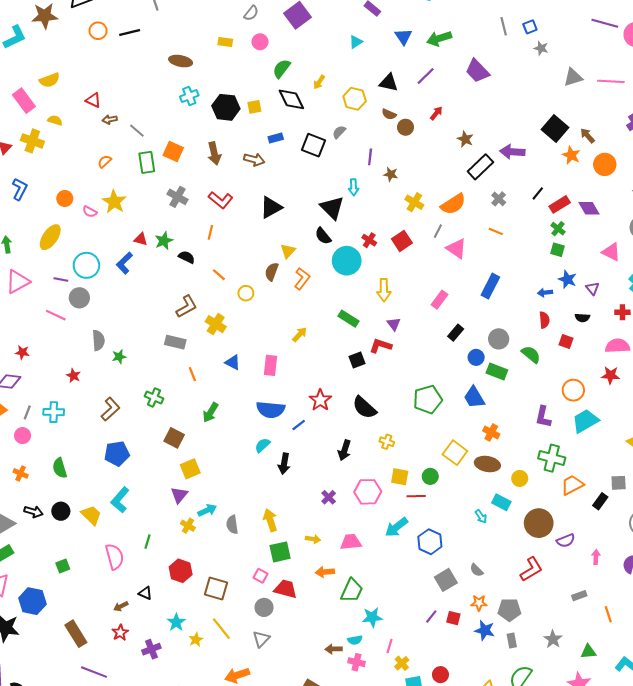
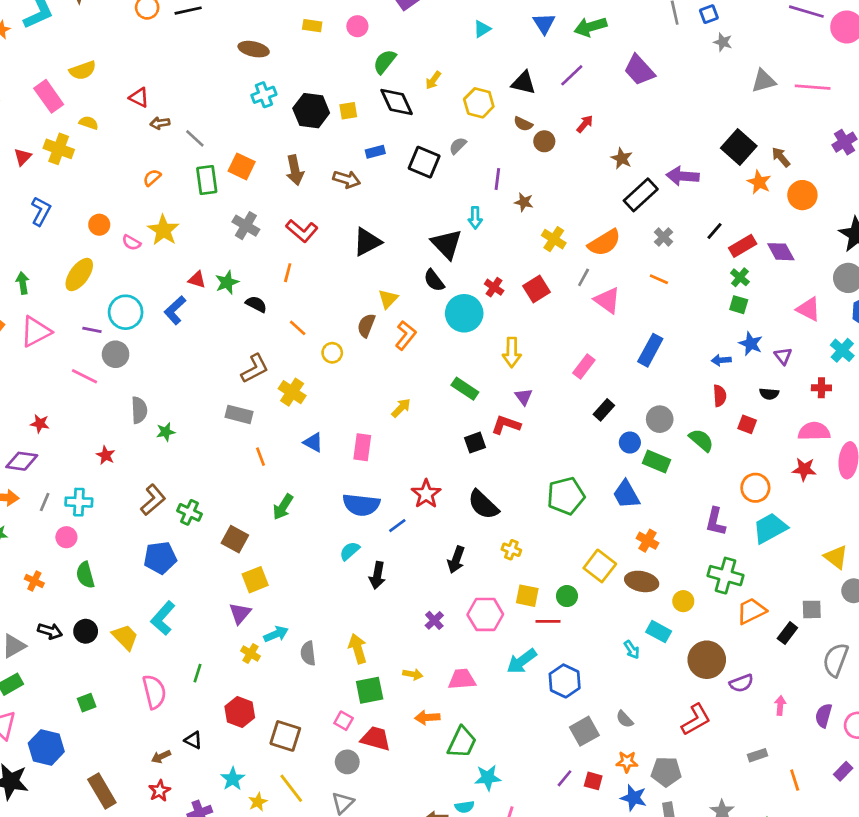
green cross: (154, 397) -> (189, 512), moved
pink circle: (23, 436) -> (66, 537), moved

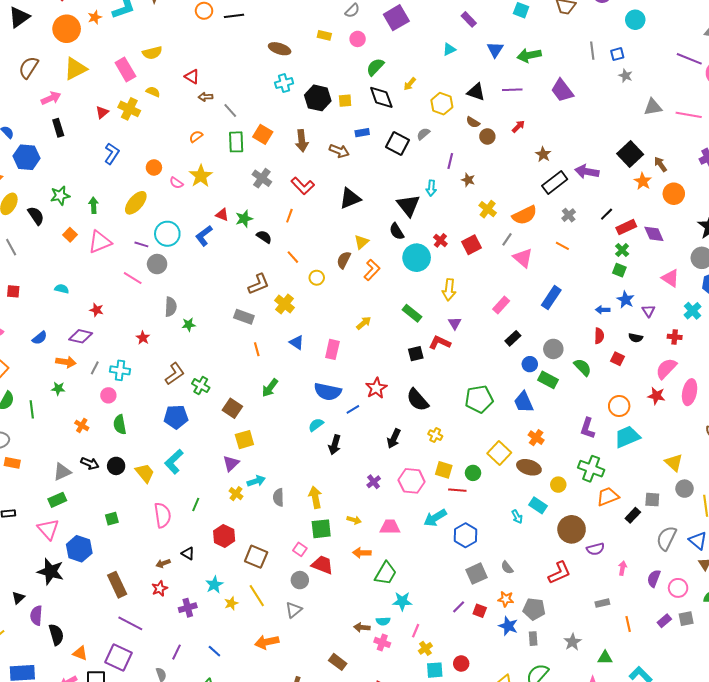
purple line: (572, 75) -> (512, 90), turned 36
pink semicircle: (814, 431) -> (666, 369), turned -50

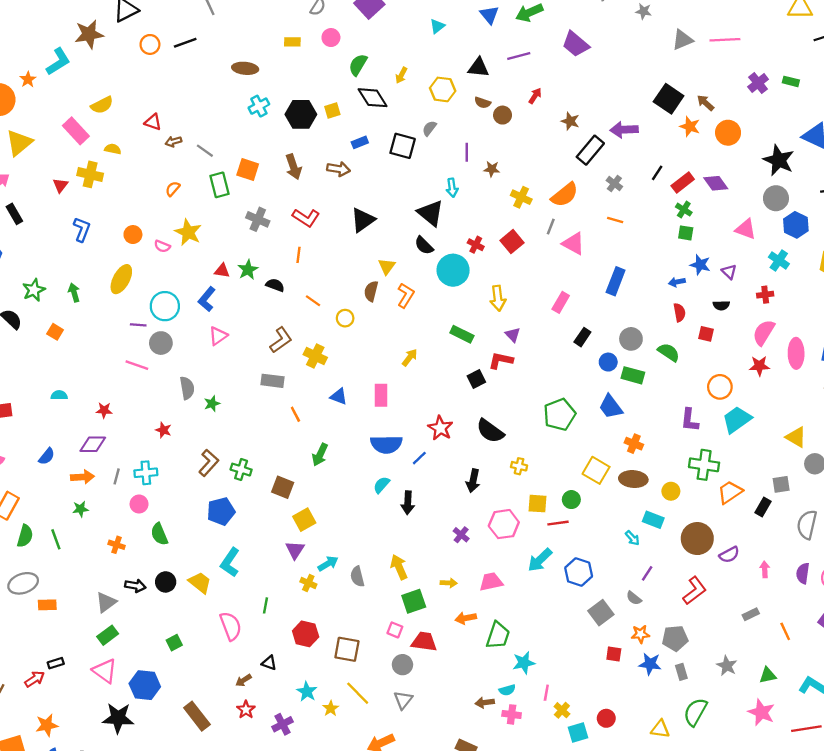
pink triangle: (100, 242) -> (218, 336), moved, size x0.7
purple line: (459, 607) -> (647, 573), moved

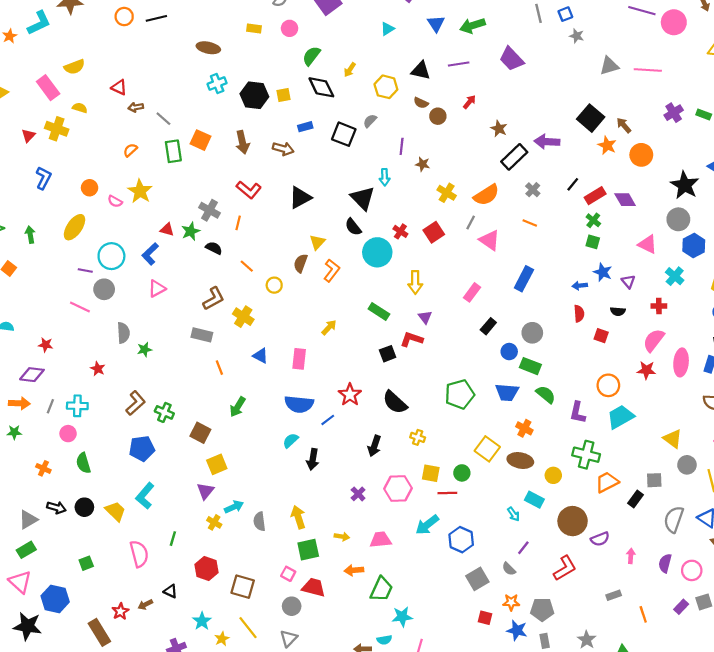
gray cross: (258, 219) -> (209, 210), moved
green semicircle: (669, 352) -> (546, 394), moved
blue trapezoid: (611, 407) -> (507, 392), turned -55
red star: (246, 710) -> (120, 611), moved

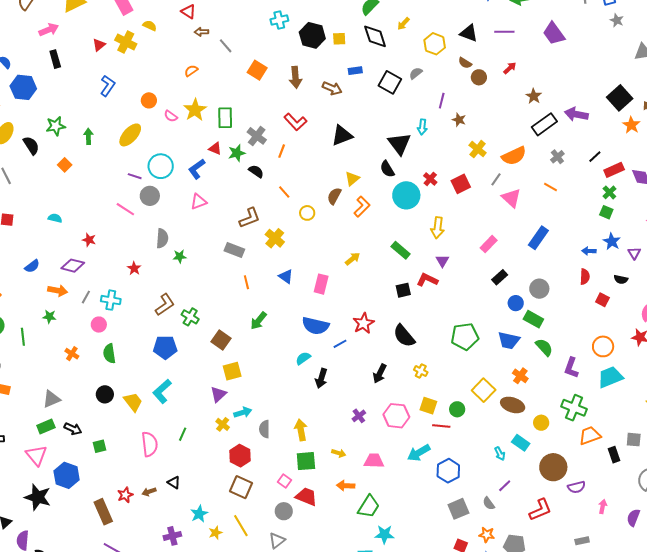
green rectangle: (173, 151) -> (225, 118), moved
black rectangle: (636, 499) -> (614, 455), turned -63
black arrow: (56, 508) -> (73, 429), moved
red hexagon: (207, 568) -> (240, 456), moved

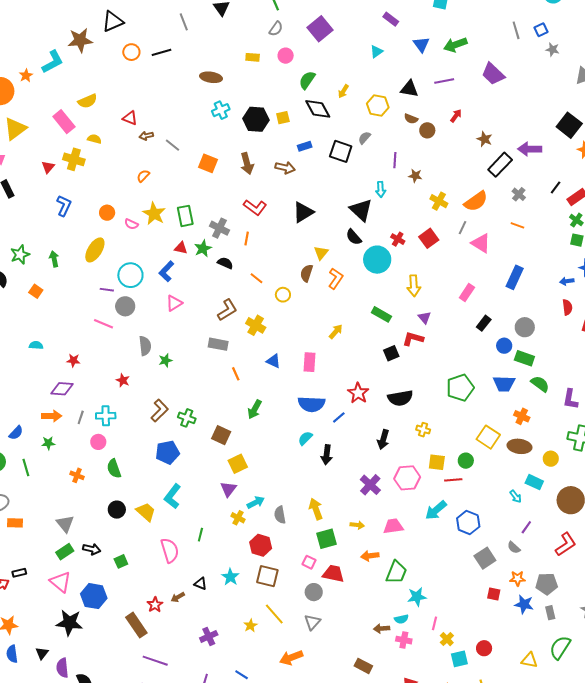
blue semicircle: (32, 266) -> (16, 433), moved
black semicircle: (404, 336) -> (400, 398), turned -50
gray triangle: (51, 399) -> (65, 524), turned -36
purple cross: (359, 416) -> (370, 485), size x1.5
cyan star: (199, 514) -> (230, 577), moved

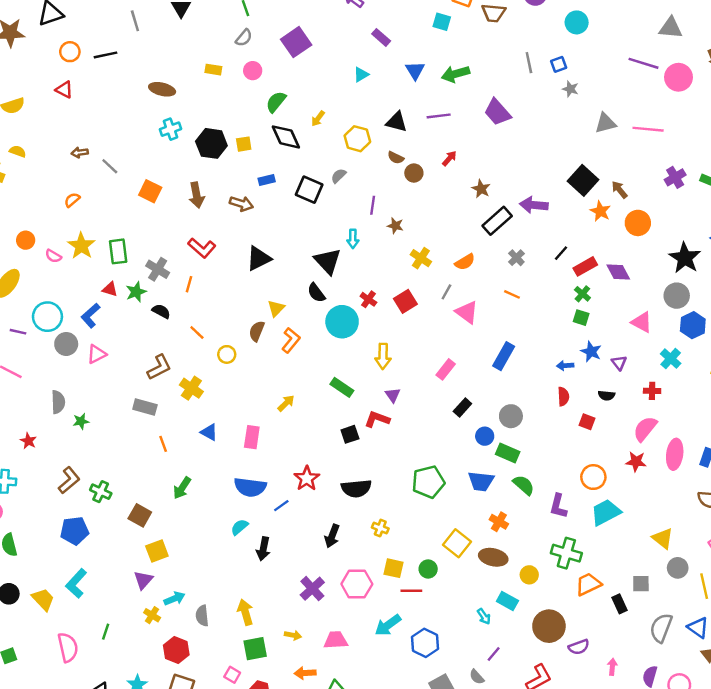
red triangle: (130, 118) -> (64, 90), moved
orange semicircle: (476, 201) -> (465, 262), size x0.7
gray circle: (125, 306) -> (66, 344), moved

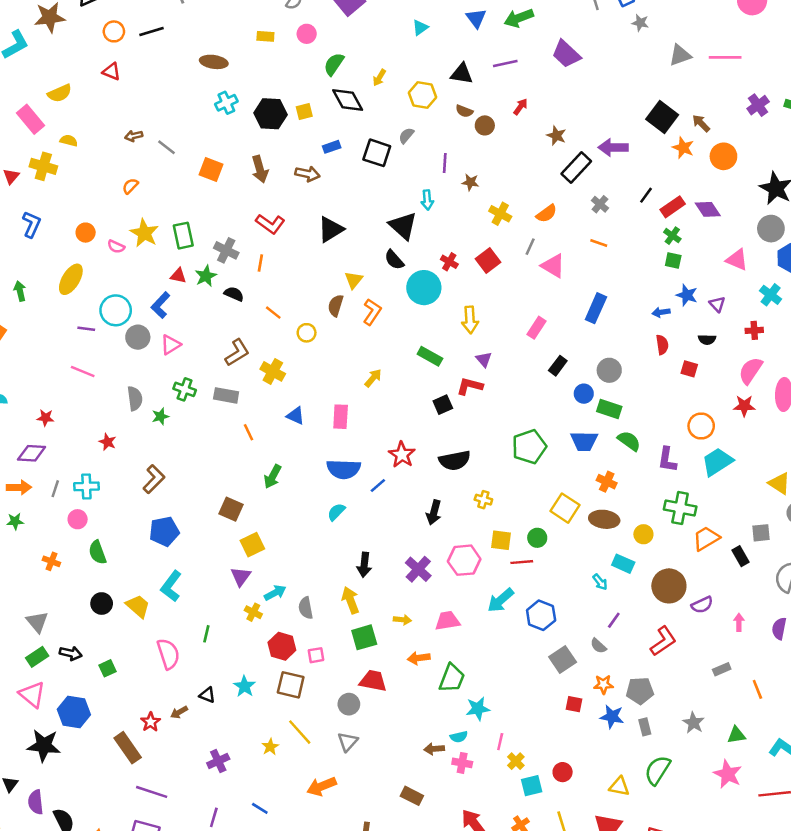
green cross: (101, 492) -> (185, 389), moved
black arrow: (263, 549) -> (364, 565), moved
pink square: (232, 675) -> (316, 655), moved, turned -35

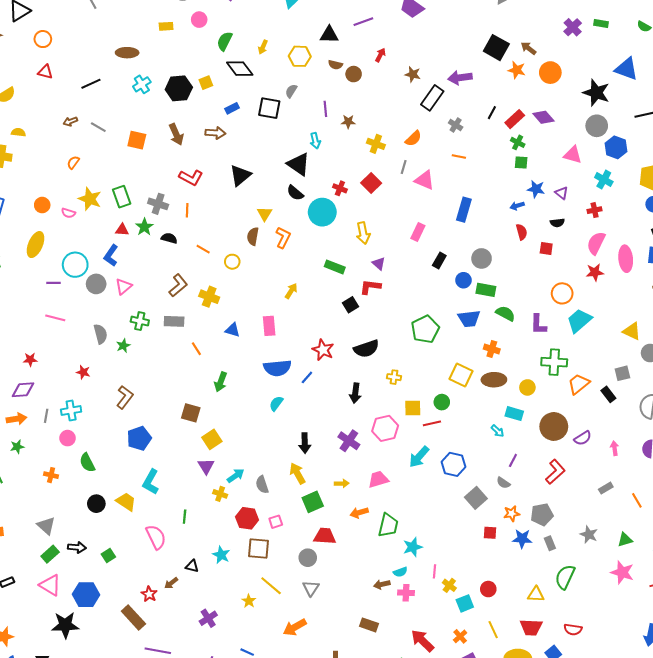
black line: (151, 31) -> (91, 84), moved

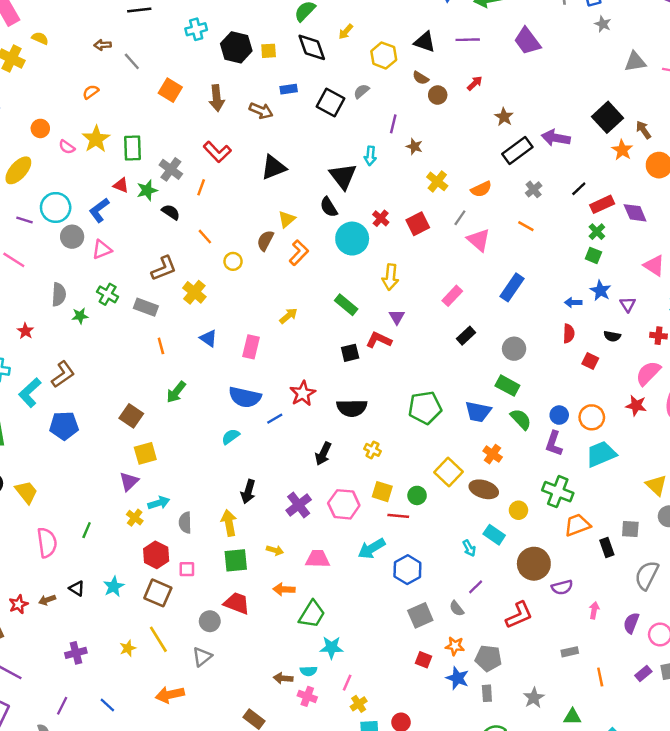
blue circle: (463, 280) -> (559, 415), moved
cyan L-shape: (151, 482) -> (30, 393), moved

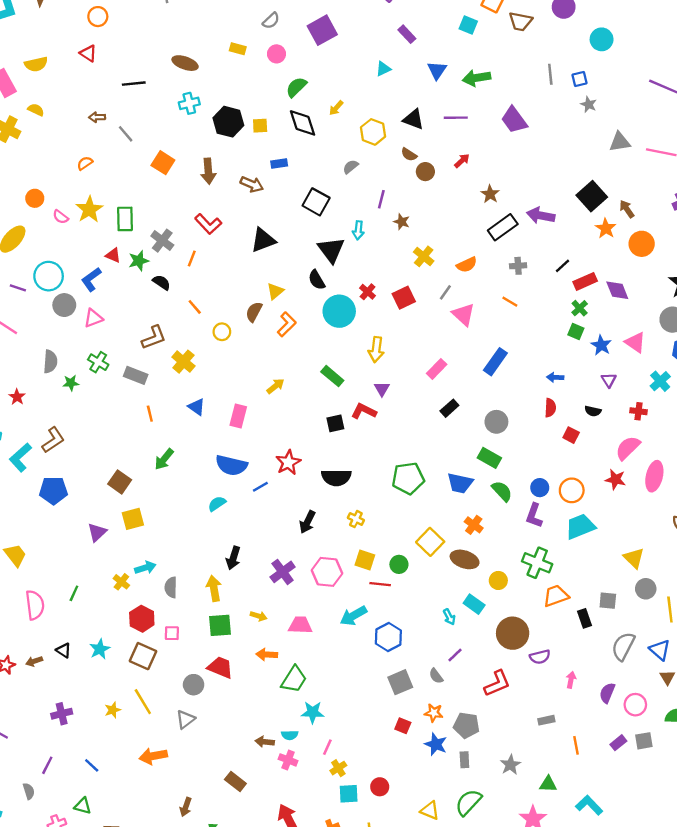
black square: (331, 103) -> (316, 202), moved
gray cross: (534, 189) -> (518, 266), turned 35
blue star: (600, 291) -> (601, 345), moved
purple triangle: (129, 481) -> (97, 532), moved

